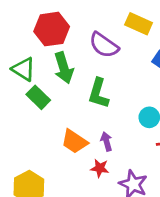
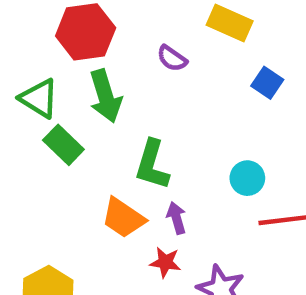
purple semicircle: (104, 45) -> (172, 58), size x0.6
green L-shape: (98, 93) -> (152, 165), moved

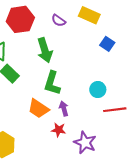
purple semicircle: (172, 58) -> (59, 21), moved
green arrow: (106, 96) -> (45, 50), moved

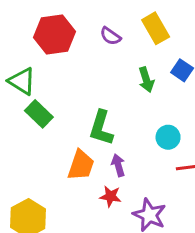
yellow rectangle: (89, 15) -> (156, 28), turned 36
green arrow: (45, 50) -> (146, 80), moved, size x0.7
orange trapezoid: (38, 109) -> (81, 165), turned -105

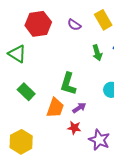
green rectangle: (39, 114) -> (26, 92), moved
purple arrow: (118, 165) -> (79, 108), turned 72

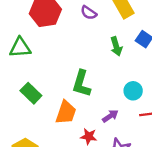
green triangle: (17, 54) -> (20, 48), turned -36
purple arrow: (79, 108) -> (110, 116), moved

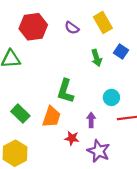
green rectangle: (31, 93) -> (20, 114), moved
purple arrow: (110, 116) -> (91, 120), turned -56

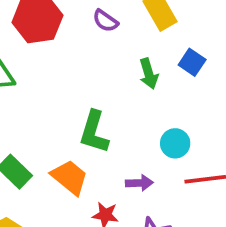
orange trapezoid: (51, 117) -> (70, 177), turned -70
purple arrow: (91, 120) -> (139, 183), turned 88

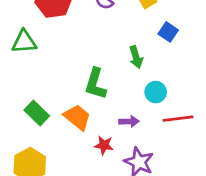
green arrow: (149, 74) -> (136, 57), moved

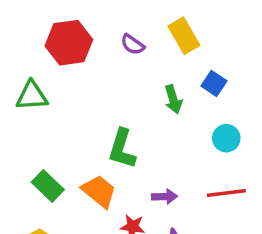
green arrow: (136, 57) -> (173, 99), moved
cyan circle: (156, 92) -> (226, 138), moved

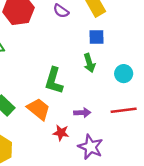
blue square: (214, 83) -> (96, 37), moved, turned -35
green arrow: (173, 99) -> (89, 63), moved

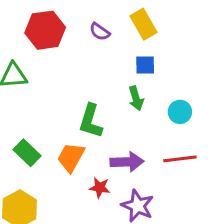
orange trapezoid: (39, 109) -> (71, 157), turned -100
purple arrow: (82, 113) -> (127, 162), size x1.5

